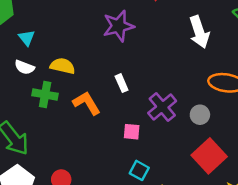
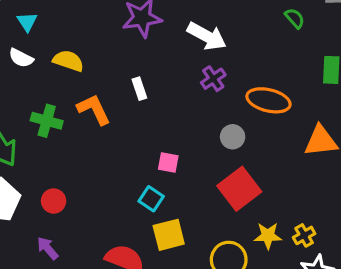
white arrow: (199, 32) -> (207, 36), moved, turned -48
green cross: (45, 94) -> (47, 121), moved
purple cross: (162, 107) -> (213, 79), moved, size x0.7
pink square: (132, 132) -> (168, 162), moved

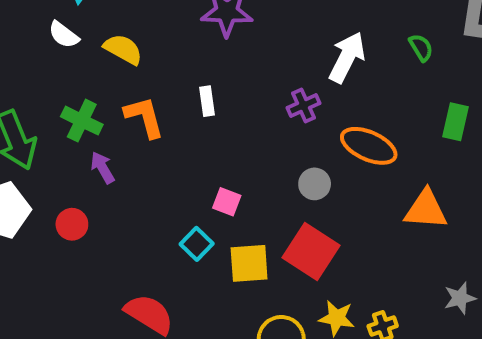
white arrow: (207, 36) -> (347, 57), moved, turned -102
red square: (239, 189) -> (311, 251), turned -30
yellow square: (169, 235) -> (249, 263), moved
purple arrow: (48, 248) -> (103, 168), moved

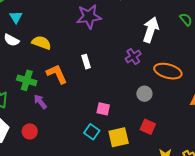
red square: (311, 251) -> (148, 127), size x0.6

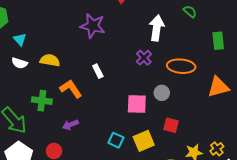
purple star: (89, 17) -> (93, 26), turned 30
purple arrow: (40, 102) -> (70, 125), moved, turned -63
pink square: (103, 109) -> (137, 104), moved, size x1.5

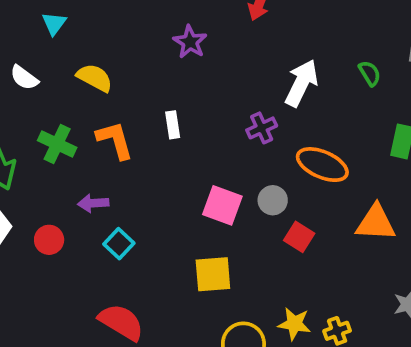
purple star: (93, 26) -> (190, 42), size x0.7
white semicircle: (20, 63) -> (24, 78), moved
red square: (171, 125) -> (299, 237), moved
cyan square: (116, 140) -> (119, 244), moved

